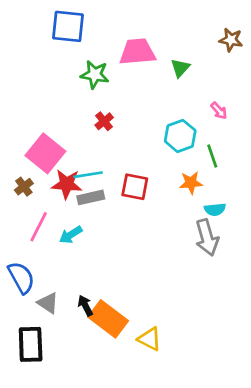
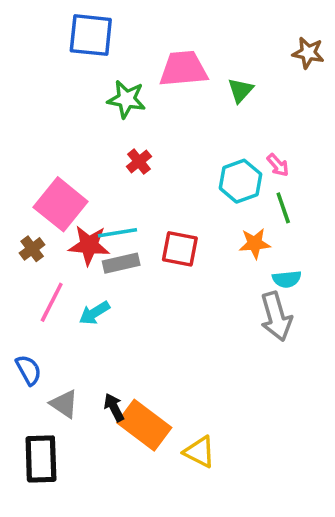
pink arrow: (219, 111) -> (278, 165), moved
blue semicircle: (21, 278) -> (28, 370), size x0.7

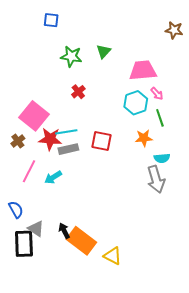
blue square: (91, 35) -> (51, 20), size x0.6
pink trapezoid: (183, 69) -> (143, 71), moved
green triangle: (240, 90) -> (104, 51), moved
black rectangle: (41, 459) -> (24, 244), moved

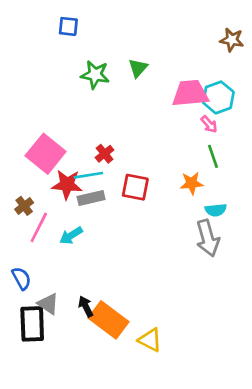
red cross: (78, 92) -> (105, 154), moved
cyan hexagon: (136, 103) -> (218, 97), moved
brown cross: (18, 141) -> (24, 206), moved

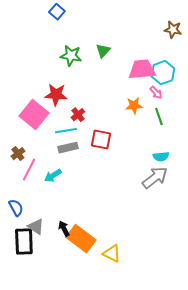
blue square: (68, 26) -> (57, 12), moved, turned 35
orange star: (192, 183) -> (134, 106), moved
red star: (67, 185) -> (56, 95), moved
gray arrow: (208, 238) -> (155, 178), turned -112

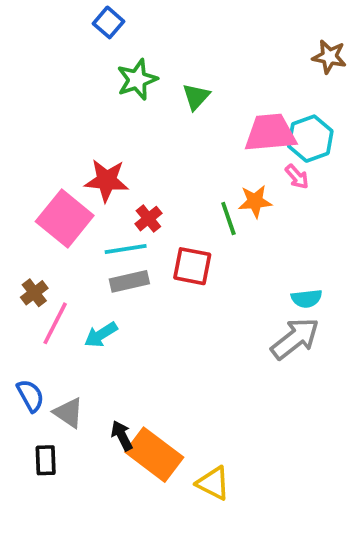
green star: (71, 56) -> (137, 80), moved, turned -30
green line: (159, 117) -> (228, 219), moved
gray triangle: (36, 227) -> (68, 413), moved
black rectangle: (24, 242) -> (46, 460), size x0.6

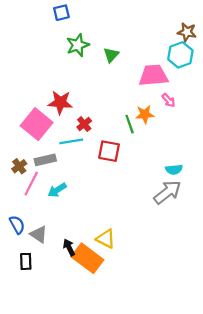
blue square: (108, 22) -> (61, 13), turned 35
cyan hexagon: (310, 139) -> (180, 55), moved
gray rectangle: (129, 281) -> (45, 160), moved
yellow triangle: (213, 483) -> (106, 239), moved

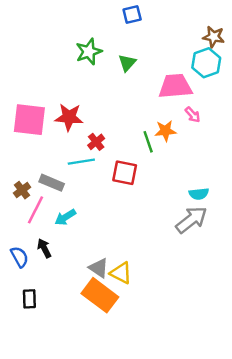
blue square: (61, 13) -> (132, 15), moved
pink square: (37, 124) -> (29, 120), moved, turned -32
gray rectangle: (45, 160) -> (52, 183), turned 36
gray triangle: (39, 234) -> (99, 268), moved
black arrow: (69, 247) -> (44, 248), moved

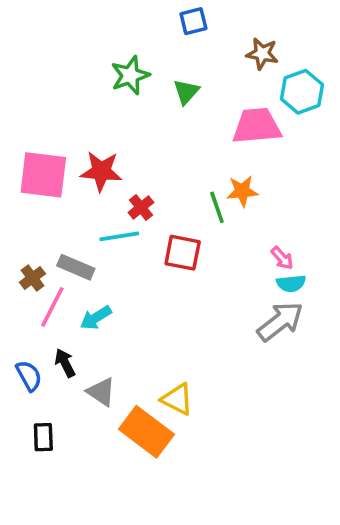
brown star: (214, 37) -> (262, 54), moved
pink arrow: (193, 115) -> (282, 258), moved
gray triangle: (99, 268) -> (101, 392), moved

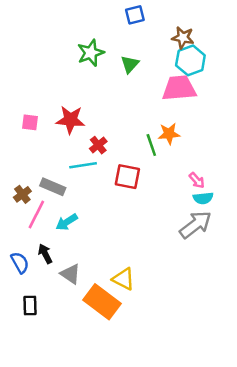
cyan hexagon: (302, 92) -> (190, 60), moved
pink square: (43, 175) -> (30, 122), size x0.5

